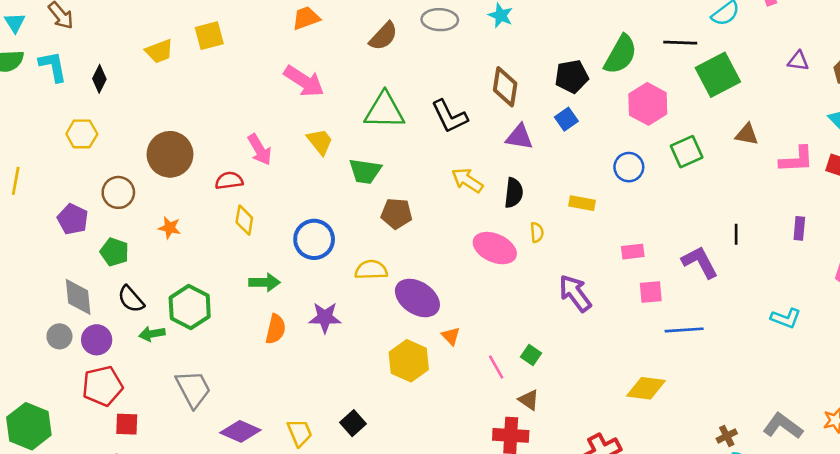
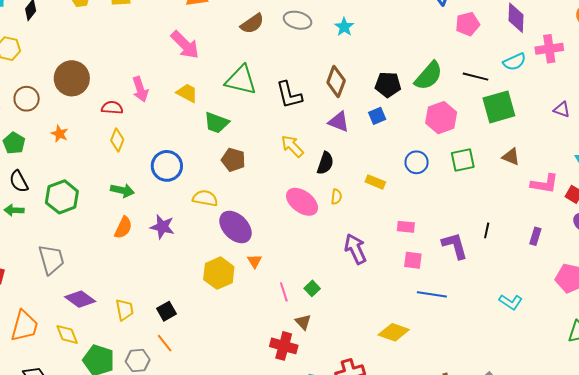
yellow trapezoid: (320, 142) -> (187, 93), turned -35
green arrow: (152, 334) -> (14, 210), moved

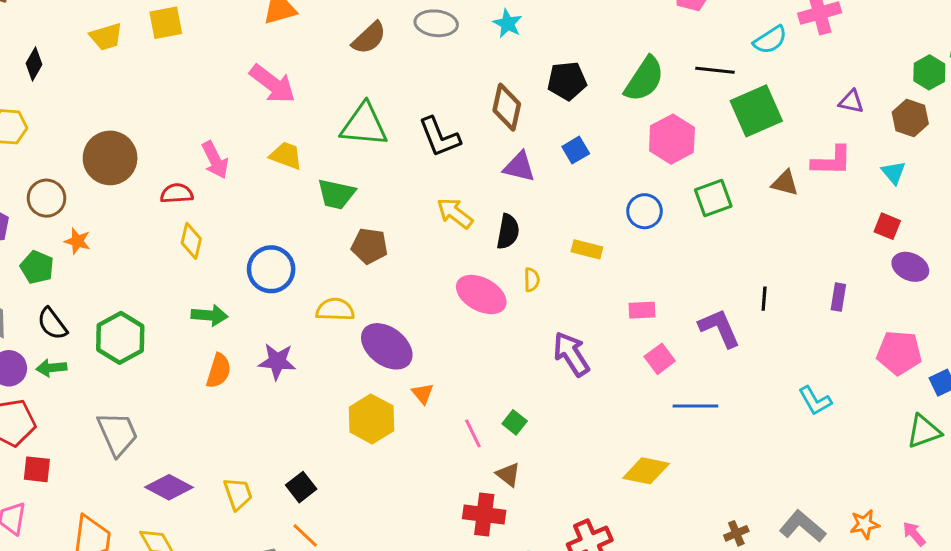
black pentagon: (388, 85) -> (567, 81), moved
orange star: (60, 134) -> (77, 241), moved
pink L-shape: (544, 184) -> (832, 161), moved
pink square: (413, 260) -> (660, 359), turned -36
cyan L-shape: (511, 302) -> (815, 401), turned 35

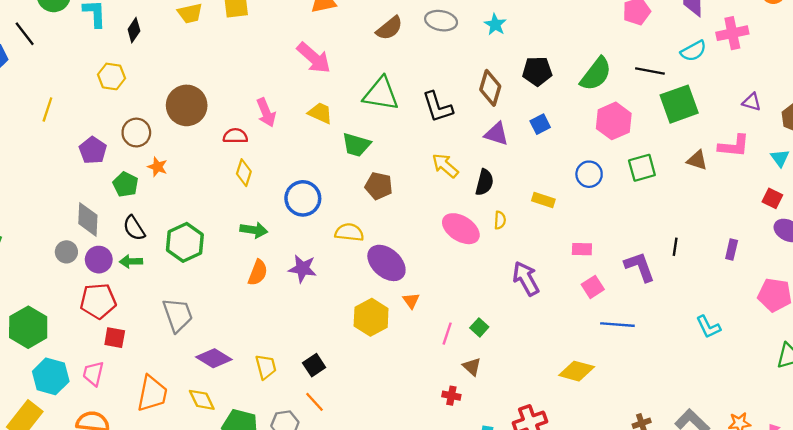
pink line: (473, 433) -> (447, 334), turned 40
red cross: (484, 515) -> (451, 396), size x0.6

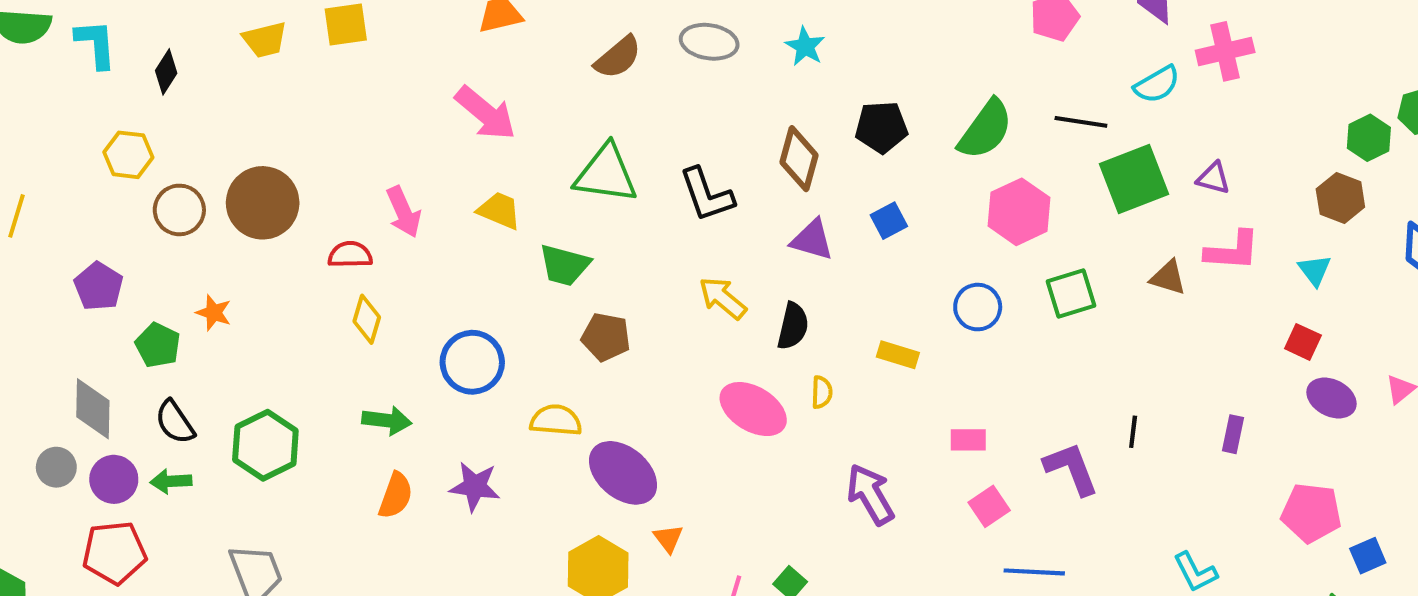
purple triangle: (752, 102) -> (1213, 178), moved
brown circle: (136, 133) -> (179, 210), moved

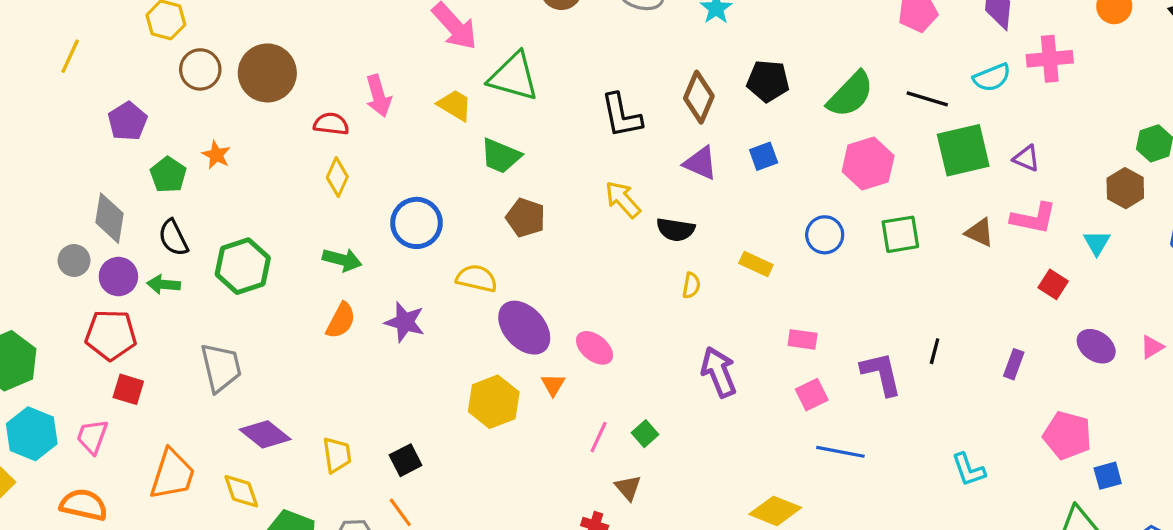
green triangle: (606, 174) -> (514, 77), moved
black semicircle: (793, 326) -> (676, 230), turned 78
red square: (1303, 342) -> (1053, 284), moved
pink ellipse: (753, 409) -> (595, 348), moved, size x0.7

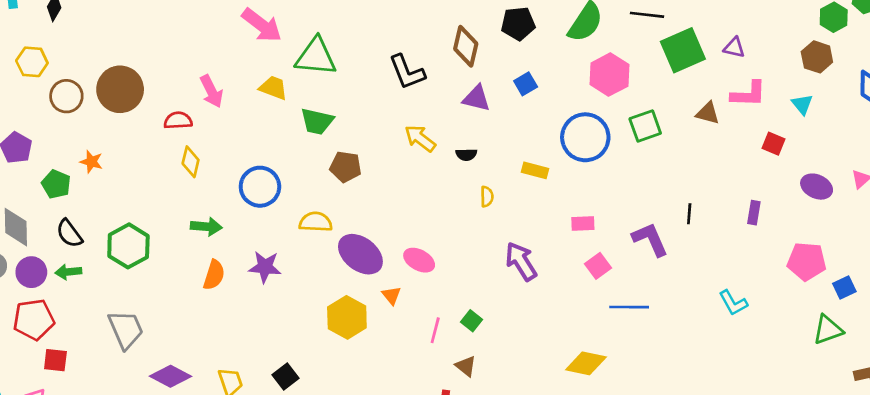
black semicircle: (676, 230) -> (466, 155), size x0.7
blue circle: (825, 235) -> (585, 137), size x1.6

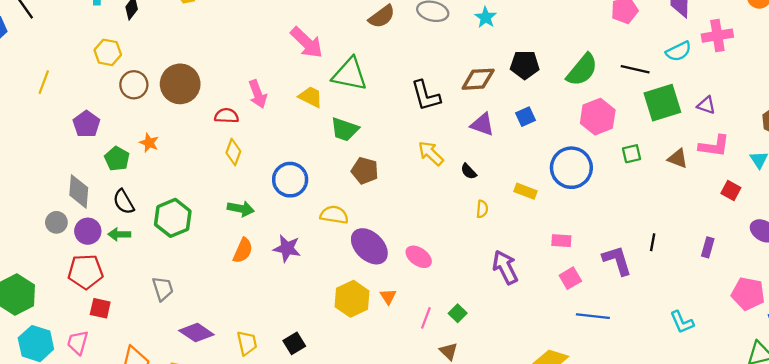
brown diamond: (466, 46) -> (478, 79), turned 68
green square: (645, 126) -> (632, 154), moved, size x0.7
black semicircle: (466, 155) -> (469, 171), turned 42
orange triangle: (391, 295) -> (388, 296), moved
gray trapezoid: (126, 329) -> (163, 289), size x0.7

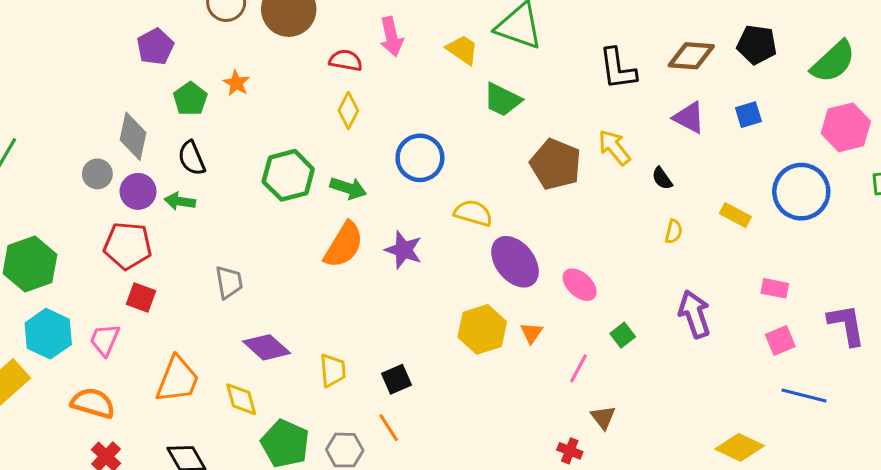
brown pentagon: (365, 171) -> (556, 164), moved, size x1.4
green hexagon: (173, 218) -> (288, 175), moved
orange semicircle: (243, 250) -> (344, 245), size x1.4
green square: (458, 313) -> (623, 335), moved

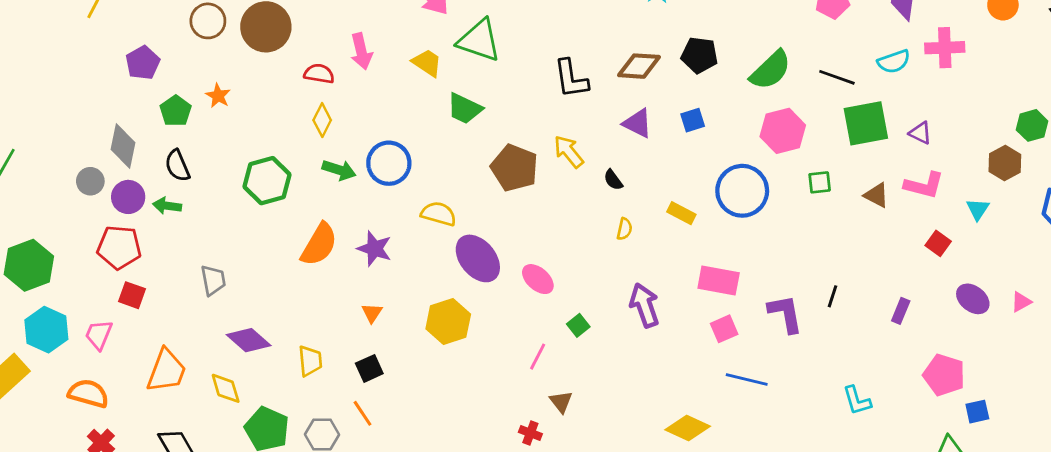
green arrow: (348, 188) -> (339, 170), moved
pink rectangle: (775, 288) -> (719, 281), size x1.6
orange triangle: (531, 333) -> (372, 313), moved

